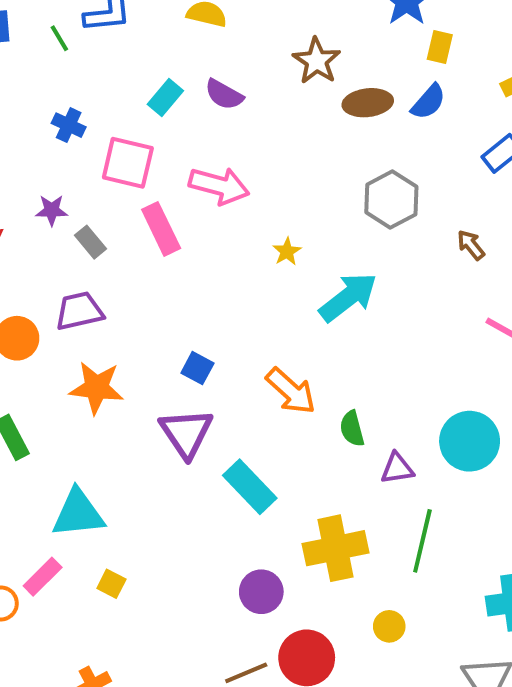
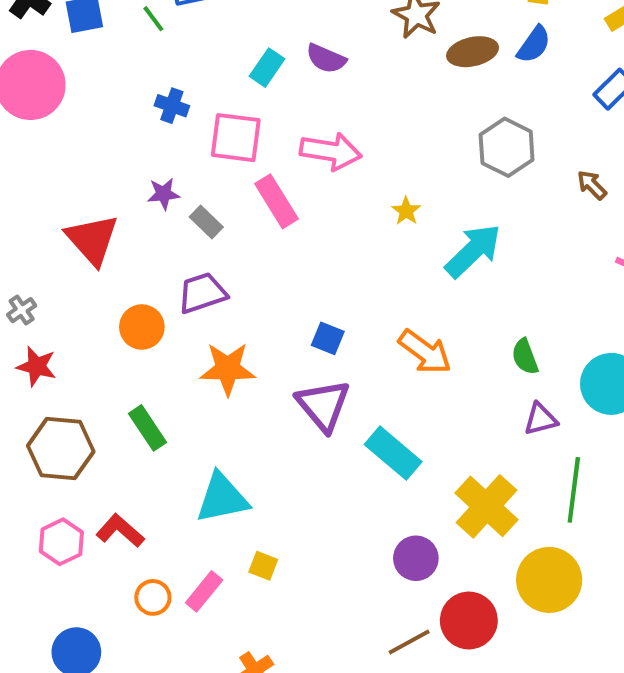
green semicircle: (352, 429) -> (525, 357), moved
yellow cross: (336, 548) -> (487, 506), turned -30
pink rectangle: (43, 577) -> (204, 591), moved
yellow circle: (389, 626) -> (549, 580), size x2.0

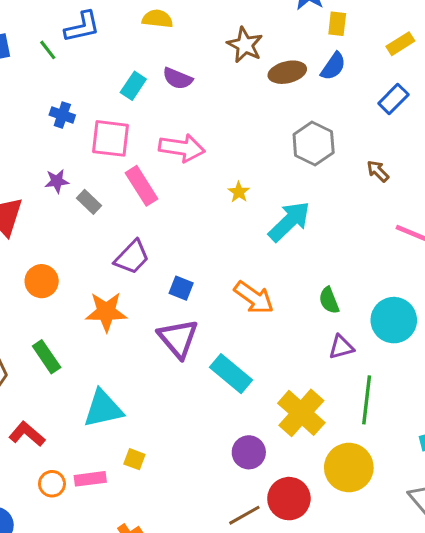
purple trapezoid: (202, 293) -> (132, 257), moved, turned 153
pink rectangle: (204, 591) -> (90, 479), turned 44

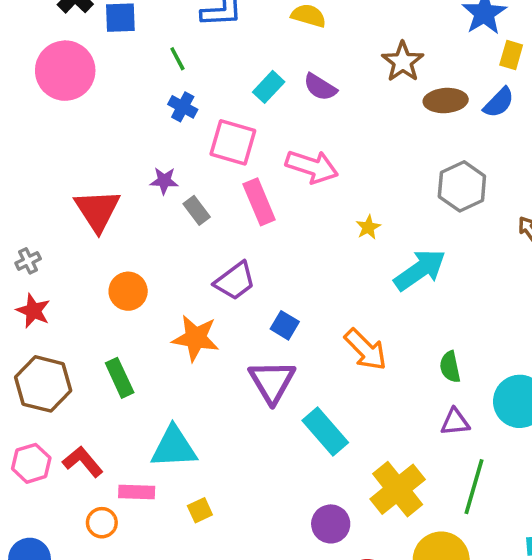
green line: (48, 50) -> (177, 59), moved
yellow square: (134, 459) -> (200, 510), turned 35
pink rectangle: (90, 479) -> (137, 492), moved

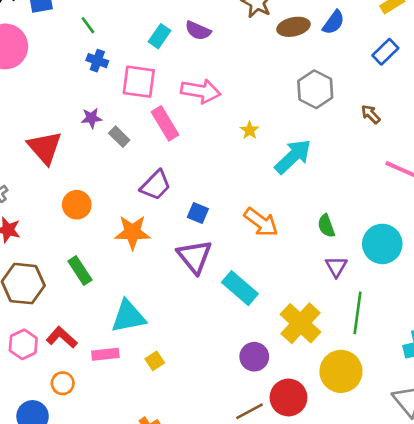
purple triangle: (455, 422) -> (336, 267), turned -45
orange circle: (102, 523) -> (63, 383), moved

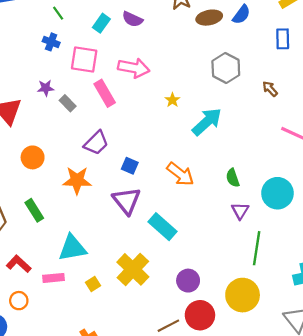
green line: (88, 25) -> (58, 13), moved
blue rectangle: (385, 52) -> (283, 39), turned -48
yellow cross: (301, 323) -> (133, 269), moved
purple circle: (254, 357) -> (188, 281), moved

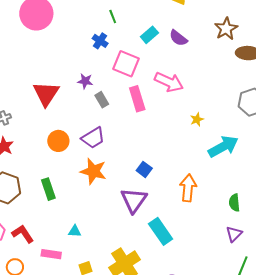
purple trapezoid: (96, 143) -> (93, 138), moved
orange arrow: (180, 174) -> (188, 188), turned -136
cyan triangle: (72, 248) -> (75, 231), size x0.5

